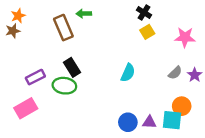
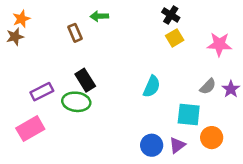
brown rectangle: (63, 28) -> (75, 33), size x0.6
orange circle: (182, 106) -> (212, 138), moved
cyan square: (172, 120) -> (189, 115), moved
purple triangle: (149, 122) -> (177, 145), turned -40

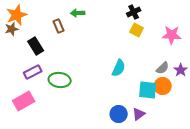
black cross: (171, 15) -> (134, 12), turned 32
orange star: (21, 19) -> (17, 15), size x1.5
yellow square: (175, 38) -> (137, 30), turned -32
black rectangle: (85, 80) -> (36, 46), moved
orange circle: (212, 138) -> (163, 86), moved

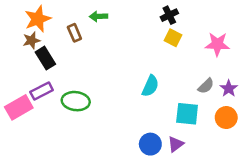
orange star: (17, 15) -> (38, 19), moved
brown star: (12, 29) -> (31, 40), moved
orange circle: (163, 86) -> (226, 118), moved
pink rectangle: (24, 101) -> (19, 107), moved

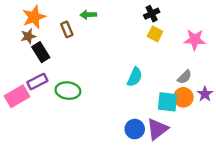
purple star: (229, 88) -> (205, 94), moved
orange circle: (226, 118) -> (183, 97), moved
purple triangle: (176, 144) -> (157, 129), size x1.5

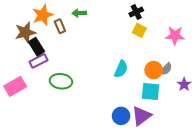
orange star: (34, 17) -> (43, 15), moved
brown star: (28, 36) -> (25, 32), size x1.5
purple rectangle: (37, 81) -> (39, 61), moved
orange circle: (183, 97) -> (154, 70), moved

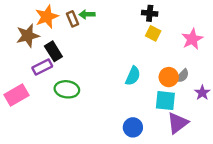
black cross: (136, 12) -> (150, 13), turned 32
brown rectangle: (60, 26) -> (72, 19), moved
pink star: (175, 35) -> (192, 39), turned -30
black rectangle: (37, 47) -> (53, 51), moved
purple triangle: (141, 116) -> (178, 123), moved

